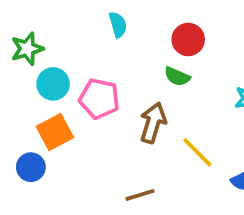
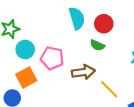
cyan semicircle: (118, 25) -> (77, 18), moved, size x1.5
brown arrow: (153, 123) -> (83, 72), turned 65

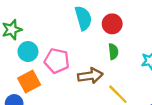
green semicircle: (97, 45) -> (113, 52), moved, turned -120

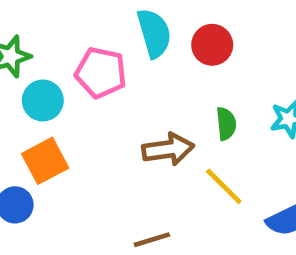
green semicircle: (113, 52) -> (226, 124), moved
pink pentagon: (57, 61) -> (101, 73), moved

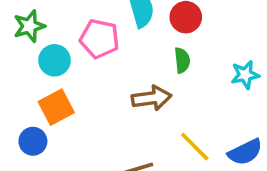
green semicircle: (226, 124) -> (182, 60), moved
yellow line: (224, 186) -> (195, 147), moved

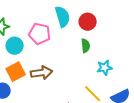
cyan star: (245, 75) -> (105, 68), moved
brown arrow: (152, 98) -> (42, 73), moved

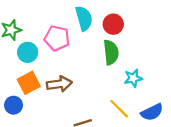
green semicircle: (86, 46) -> (111, 52), size x1.5

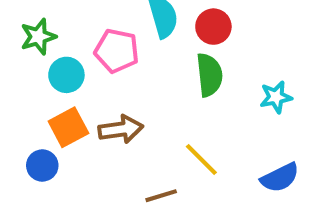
cyan star: (133, 78) -> (276, 97), moved
yellow line: (119, 109) -> (201, 159), moved

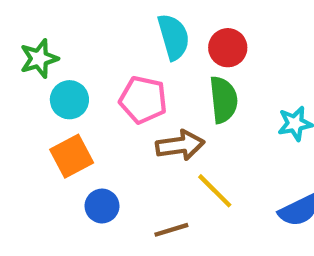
pink pentagon: (117, 51) -> (143, 100), moved
brown arrow: (121, 129) -> (180, 145), moved
blue circle: (42, 166) -> (102, 206), moved

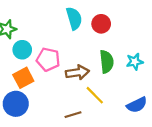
pink pentagon: (143, 100) -> (48, 59), moved
green semicircle: (223, 100) -> (107, 62), moved
blue circle: (102, 206) -> (16, 104), moved, size x1.5

